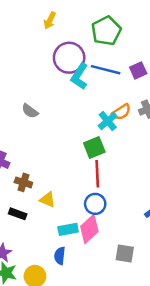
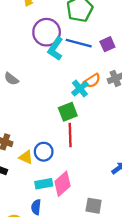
blue circle: (95, 204) -> (44, 152), moved

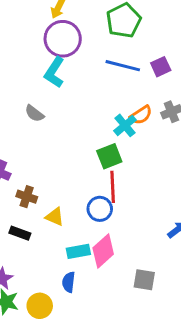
purple circle: (47, 32) -> (63, 39), moved
cyan L-shape: (55, 49) -> (54, 72), moved
blue circle: (44, 152) -> (100, 209), moved

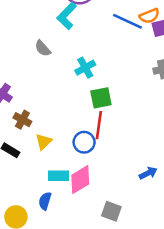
orange semicircle: (141, 115) -> (149, 16), moved
cyan cross: (125, 125) -> (85, 68), moved
yellow triangle: (55, 217) -> (43, 142), turned 42

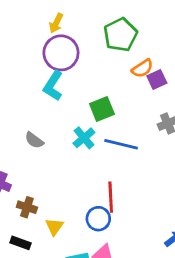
blue line: (127, 21) -> (121, 144), moved
gray semicircle: (43, 48) -> (34, 140), moved
green square: (101, 98) -> (102, 109), moved

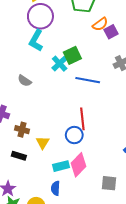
cyan cross: (84, 138) -> (60, 64), moved

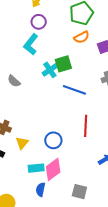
purple circle: (40, 16) -> (39, 22), size x0.6
orange semicircle: (100, 24) -> (82, 37), moved
red line: (82, 119) -> (86, 126), moved
blue semicircle: (55, 188) -> (40, 189), moved

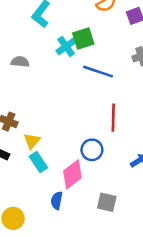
gray semicircle: (14, 81) -> (20, 62), turned 144
blue circle: (53, 140) -> (92, 150), moved
cyan rectangle: (36, 168) -> (38, 162), moved, turned 63

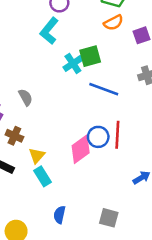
gray semicircle: (20, 62) -> (25, 97), moved, turned 54
blue circle: (92, 150) -> (98, 137), moved
pink diamond: (72, 174) -> (81, 149), moved

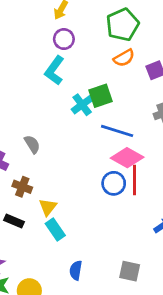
pink diamond: (81, 149) -> (127, 158), moved, turned 68

